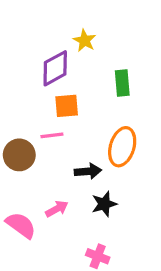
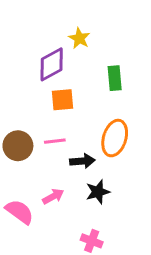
pink line: (52, 135) -> (55, 141), moved

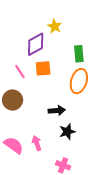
orange ellipse: (115, 138) -> (79, 81), moved
pink line: (55, 141) -> (20, 72), moved, turned 64
pink arrow: (53, 196) -> (37, 143), moved, turned -80

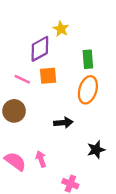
pink line: (20, 72) -> (22, 79), turned -32
black star: (67, 132) -> (96, 150), moved

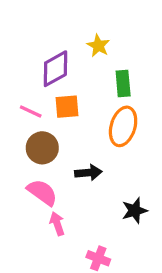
yellow star: (61, 29) -> (98, 46), moved
brown circle: (14, 111) -> (42, 148), moved
pink semicircle: (15, 161) -> (42, 192), moved

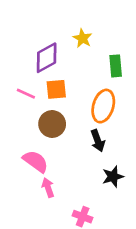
green rectangle: (123, 84) -> (116, 66), moved
brown circle: (42, 148) -> (52, 124), moved
black arrow: (88, 173) -> (98, 141), moved, turned 75

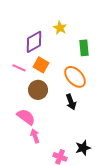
orange square: (56, 89) -> (41, 65), turned 35
orange ellipse: (103, 106) -> (75, 77), turned -60
black star: (113, 177) -> (83, 148), moved

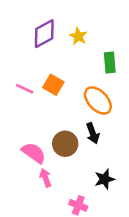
purple diamond: (34, 42) -> (44, 34), moved
brown circle: (38, 90) -> (65, 144), moved
black star: (83, 148) -> (104, 179), moved

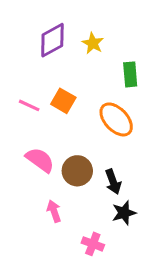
black arrow: (93, 133) -> (113, 182), moved
pink semicircle: (34, 153) -> (40, 160), moved

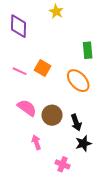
purple diamond: (52, 40) -> (19, 26), moved, turned -60
yellow star: (93, 43) -> (56, 11), moved

